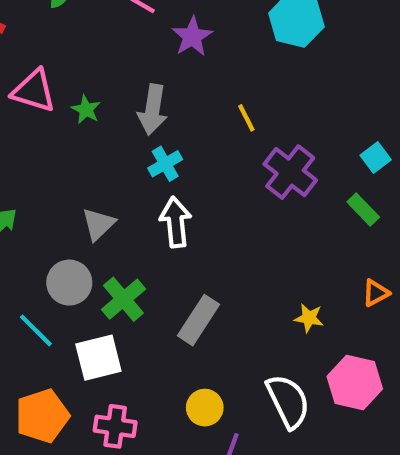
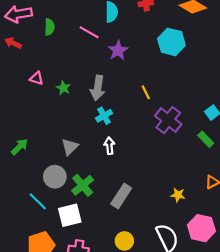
pink triangle: (34, 91) -> (37, 78), size x0.6
white arrow: (176, 222) -> (109, 146), size x0.7

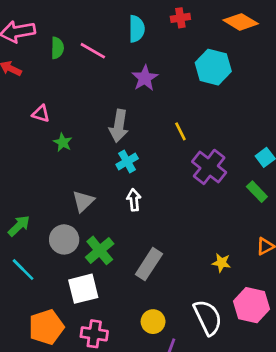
pink line: (89, 32) -> (93, 51), moved
green star: (63, 88) -> (63, 142), moved
green arrow: (20, 147) -> (19, 226), moved
cyan line: (38, 201) -> (23, 270), moved

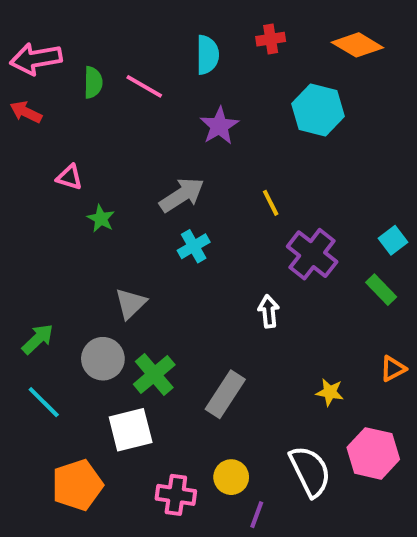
gray arrow: (119, 126) -> (182, 195), turned -132
white arrow: (134, 200) -> (269, 311), moved
pink cross: (94, 334) -> (176, 495), moved

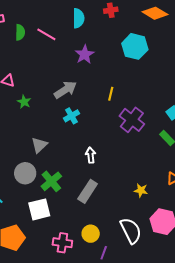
yellow line: (271, 203) -> (111, 94), turned 40
white arrow: (269, 311) -> (91, 155), moved

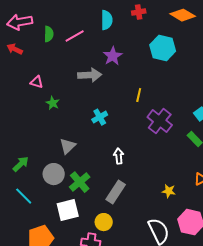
pink line: (46, 34) -> (75, 36), turned -60
gray arrow: (65, 90) -> (90, 75), moved, turned 30
yellow circle: (91, 234) -> (104, 222), moved

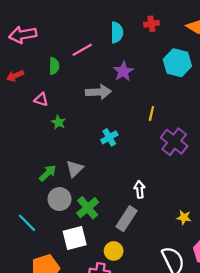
green semicircle: (49, 34) -> (54, 66), moved
red arrow: (15, 49) -> (15, 76), moved, turned -49
white arrow: (119, 156) -> (140, 189), moved
green arrow: (21, 164) -> (48, 173), moved

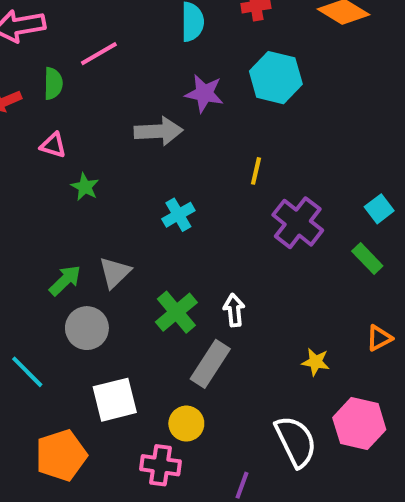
pink line: (82, 50) -> (99, 54), moved
cyan hexagon: (177, 63) -> (276, 78), moved
green semicircle: (54, 66) -> (53, 83), moved
purple star: (123, 71) -> (204, 93), turned -30
green cross: (88, 208) -> (176, 312), moved

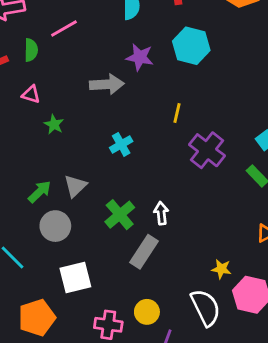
yellow star: (316, 362) -> (221, 269), moved
yellow circle: (186, 424) -> (147, 312), moved

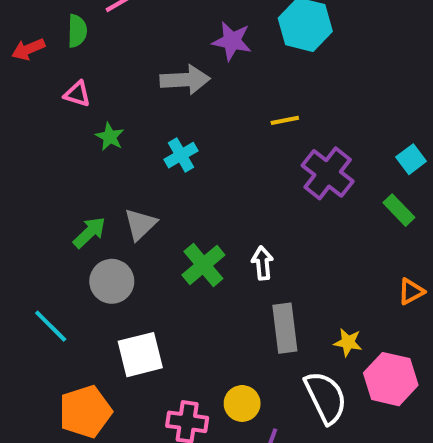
yellow line: (177, 113) -> (285, 120), turned 66
cyan cross: (121, 144) -> (181, 155), moved
gray rectangle: (144, 252) -> (285, 328), moved, turned -40

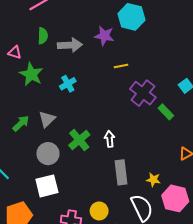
green semicircle: (77, 31) -> (43, 36), moved
purple star: (232, 41) -> (104, 36), moved
green star: (110, 137) -> (31, 74), size x1.6
green rectangle: (399, 210) -> (166, 112), moved
gray circle: (112, 281) -> (48, 154), moved

